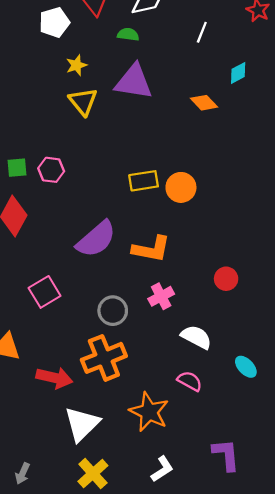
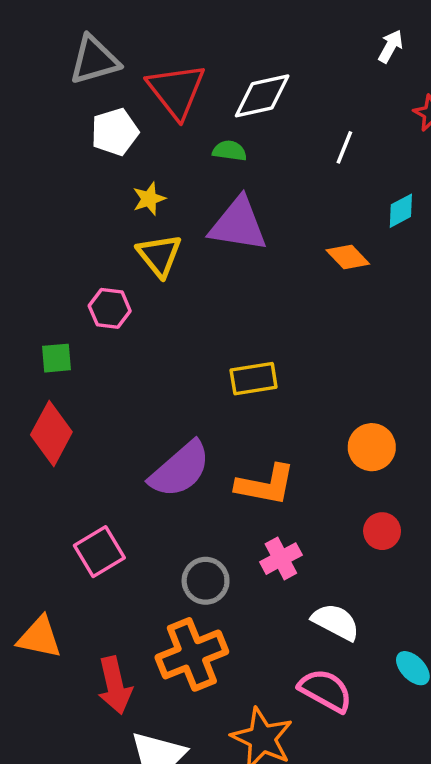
pink hexagon: (51, 170) -> (110, 308), moved
orange circle: (181, 187) -> (372, 447), moved
red arrow: (54, 378) -> (115, 685), turned 64
pink semicircle: (190, 381) -> (326, 690), size x1.4

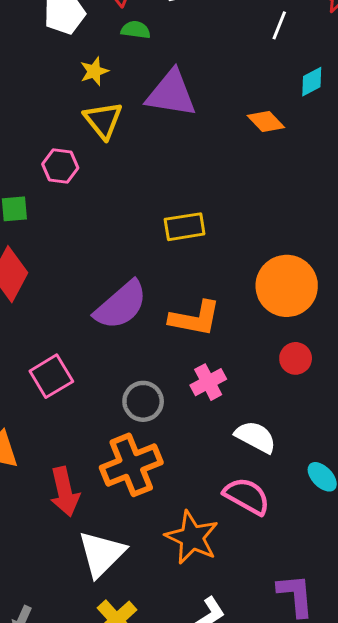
white line: (344, 147) -> (279, 25), moved
green semicircle: (230, 151) -> (136, 30), moved
orange circle: (372, 447) -> (287, 286), size x1.5

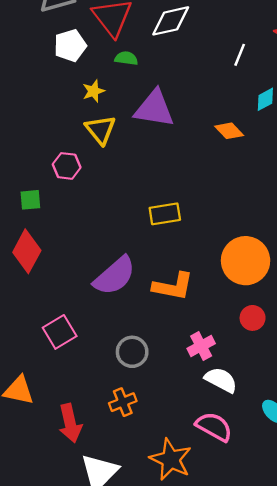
pink cross: (208, 382) -> (201, 346), moved
orange cross: (131, 465) -> (123, 402), size x0.6

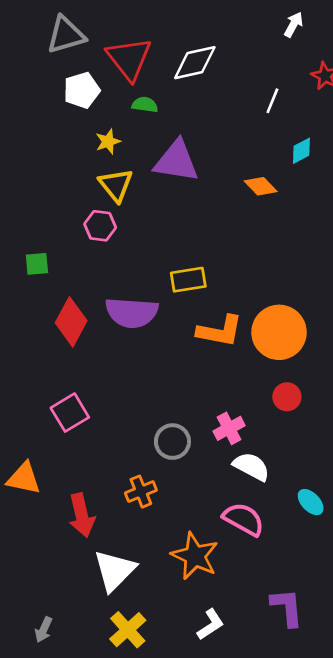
pink hexagon: (67, 166) -> (100, 226), moved
red diamond: (27, 251) -> (71, 322), moved
purple semicircle: (115, 276) -> (132, 313), moved, turned 45
orange L-shape: (173, 286) -> (220, 331), moved
gray circle: (132, 352) -> (172, 442), moved

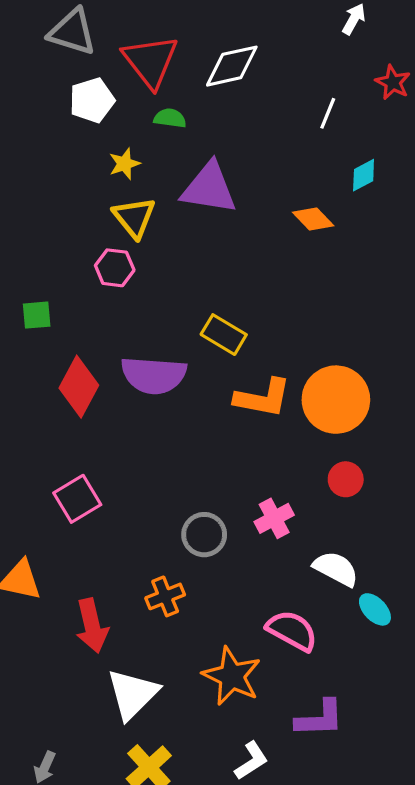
gray triangle: (66, 35) -> (72, 32), turned 33
yellow rectangle: (188, 280) -> (224, 335), turned 40
white semicircle: (251, 467) -> (336, 569), moved
purple L-shape: (287, 607) -> (320, 718), moved, turned 93

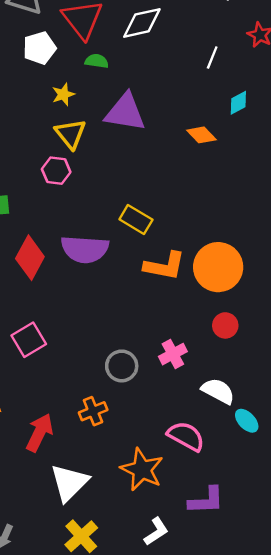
red arrow: (92, 626) -> (39, 433), turned -141

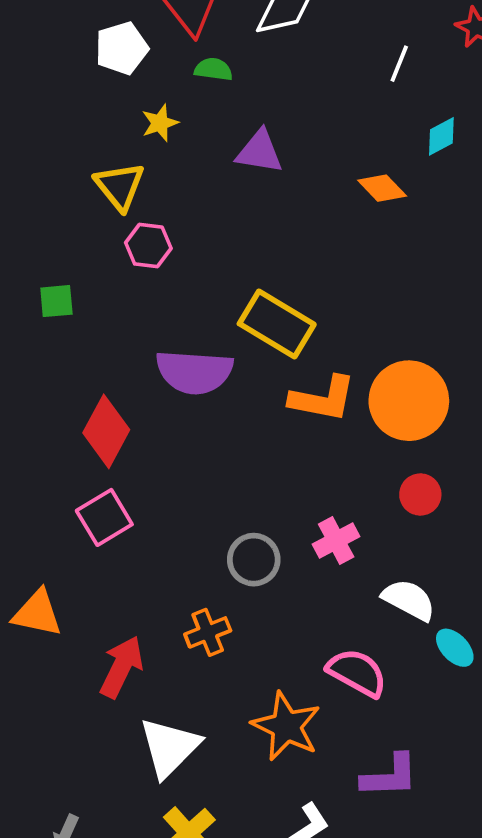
purple triangle: (125, 112) -> (259, 152), size x0.7
yellow triangle: (70, 134) -> (120, 186), moved
yellow rectangle: (136, 219) -> (277, 324), size x1.4
red diamond: (30, 258) -> (106, 431), moved

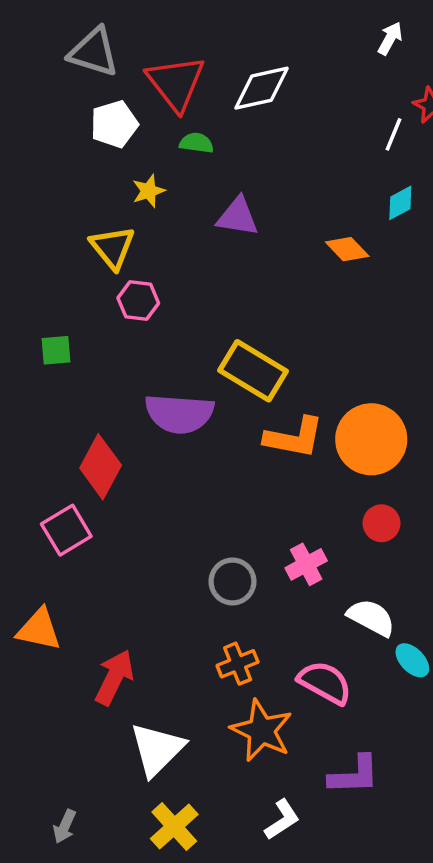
white line: (399, 64) -> (393, 134), moved
pink square: (104, 517) -> (66, 530), moved
orange cross: (208, 632) -> (238, 664), moved

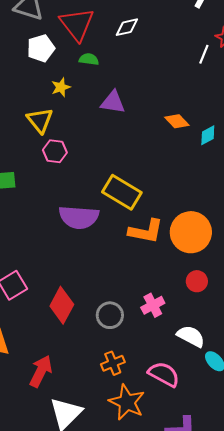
white diamond: (262, 88) -> (127, 27), size x0.7
cyan diamond: (400, 203) -> (208, 135), moved
red diamond: (101, 467) -> (62, 305), moved

